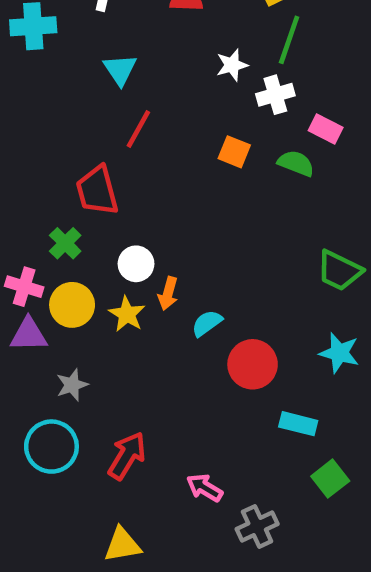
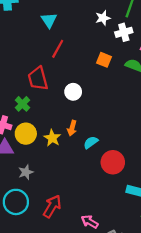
white circle: (136, 264) -> (73, 92), moved

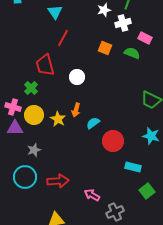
red arrow: (52, 206) -> (58, 181), turned 55

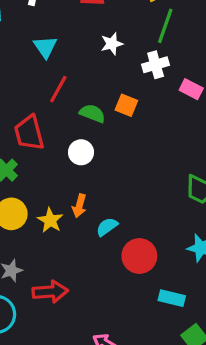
white star: (104, 10) -> (112, 44), moved
green semicircle: (132, 53) -> (92, 113), moved
red arrow: (58, 181) -> (50, 292), moved

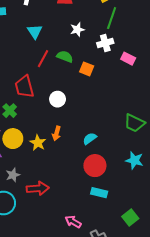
green semicircle: (92, 113) -> (65, 57), moved
cyan semicircle: (107, 227) -> (90, 139), moved
cyan rectangle: (172, 298) -> (99, 193), moved

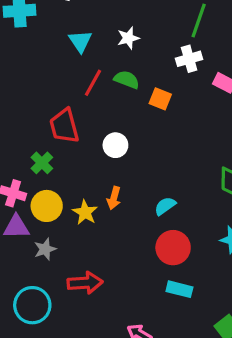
white star: (77, 30) -> (128, 38), moved
gray star: (13, 175) -> (45, 249), moved

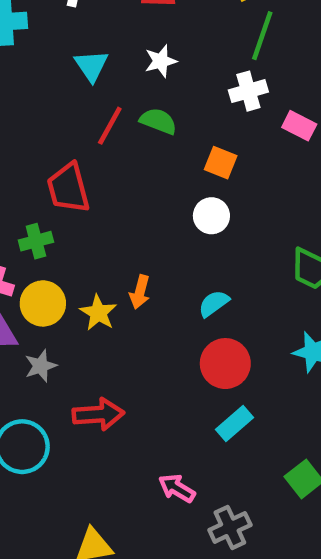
orange square: (160, 99) -> (221, 163), moved
white circle: (115, 145) -> (211, 216), moved
green cross: (42, 163) -> (36, 241), turned 30
cyan rectangle: (179, 289) -> (235, 424), turned -55

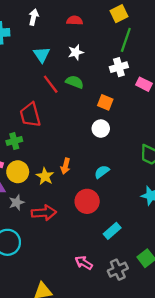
red line: (110, 126) -> (51, 84), turned -66
red circle: (225, 364) -> (87, 201), moved
red arrow: (98, 414) -> (44, 213), moved
gray cross: (230, 527) -> (118, 270), moved

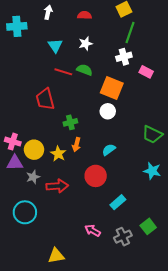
red line: (51, 84) -> (63, 72), turned -36
orange square: (105, 102) -> (112, 88), size x1.6
green cross: (14, 141) -> (70, 122), moved

